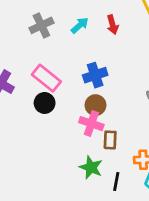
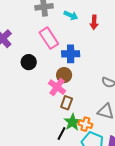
cyan arrow: (80, 25) -> (71, 15), turned 48
pink rectangle: (46, 78) -> (49, 38), moved
green star: (91, 167) -> (72, 122), moved

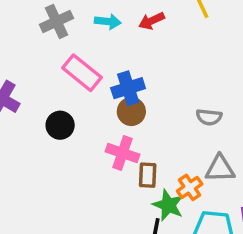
red arrow: (94, 22) -> (152, 21), turned 80
brown circle: (64, 75) -> (131, 112), moved
orange cross: (85, 124) -> (190, 187), moved, turned -32

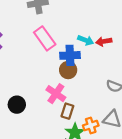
red arrow: (152, 21) -> (104, 41), moved
cyan arrow: (108, 22) -> (86, 40), moved
black circle: (60, 125) -> (17, 105), moved

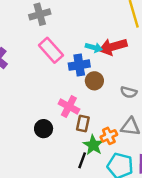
red arrow: (104, 41) -> (113, 47), size x1.6
brown circle: (68, 70) -> (94, 81), moved
black circle: (17, 105) -> (44, 129), moved

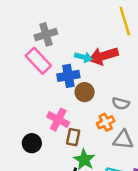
gray cross: (40, 14) -> (46, 34), moved
orange cross: (109, 136) -> (106, 122), moved

